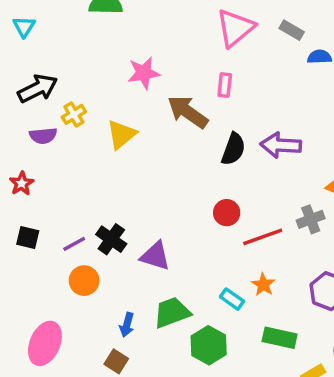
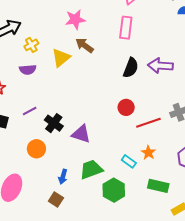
pink rectangle: (225, 85) -> (126, 28), size x1.5
brown arrow: (188, 112) -> (85, 45), moved, size x0.7
purple semicircle: (43, 136) -> (28, 70), moved
purple line: (74, 244) -> (30, 111), moved

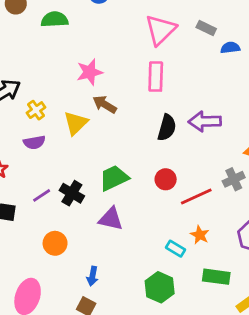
black cross: (54, 123) -> (72, 193), moved
green trapezoid: (91, 169) -> (114, 178), moved

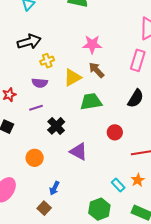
green trapezoid: (114, 178) -> (91, 102), moved
red circle: (166, 179) -> (115, 132), moved
purple line: (42, 195) -> (36, 108), moved

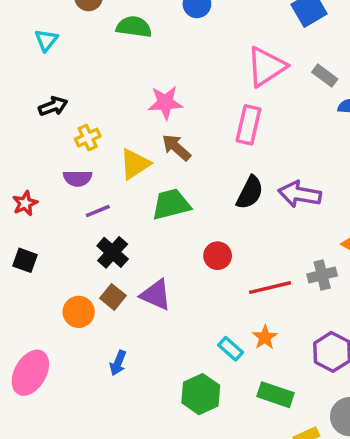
black arrow: (29, 42) -> (53, 106), size x0.7
purple line: (36, 108) -> (98, 211), moved
brown square: (44, 208) -> (113, 297), moved

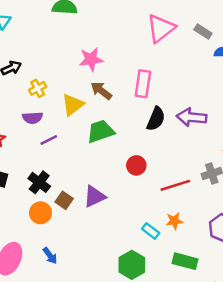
pink rectangle: (248, 125) -> (143, 84), moved
black cross: (113, 252) -> (39, 182), moved
purple triangle: (156, 295) -> (94, 196), turned -45
orange star: (265, 337) -> (174, 221), turned 30
blue arrow: (118, 363) -> (50, 256), moved, turned -54

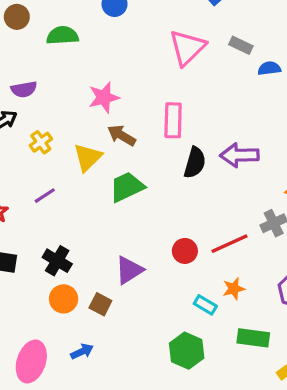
purple semicircle: (33, 118) -> (24, 89), moved
purple line: (49, 140) -> (45, 196), moved
red circle: (136, 165) -> (185, 251), moved
brown square: (64, 200) -> (100, 304), moved
blue arrow: (50, 256) -> (82, 351), turned -72

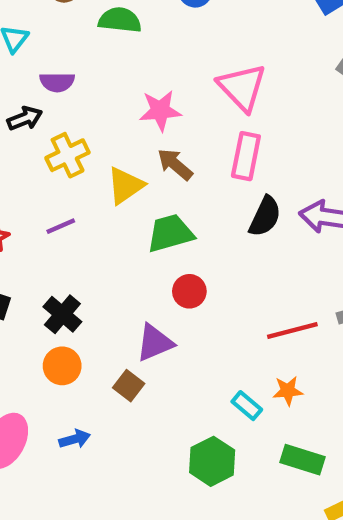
pink triangle: (187, 48) -> (242, 87), moved, turned -39
yellow cross: (41, 142) -> (68, 155), size x1.4
red circle: (185, 251) -> (189, 291), moved
brown square: (100, 304) -> (129, 386), moved

